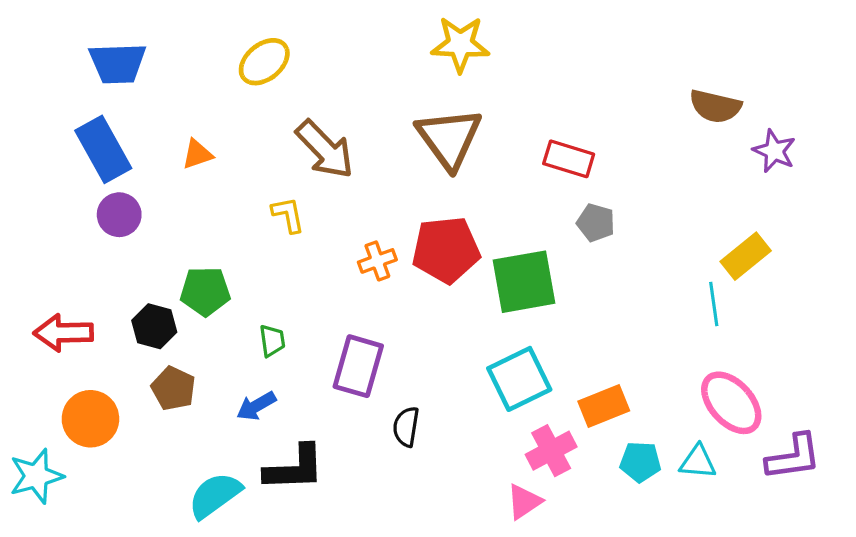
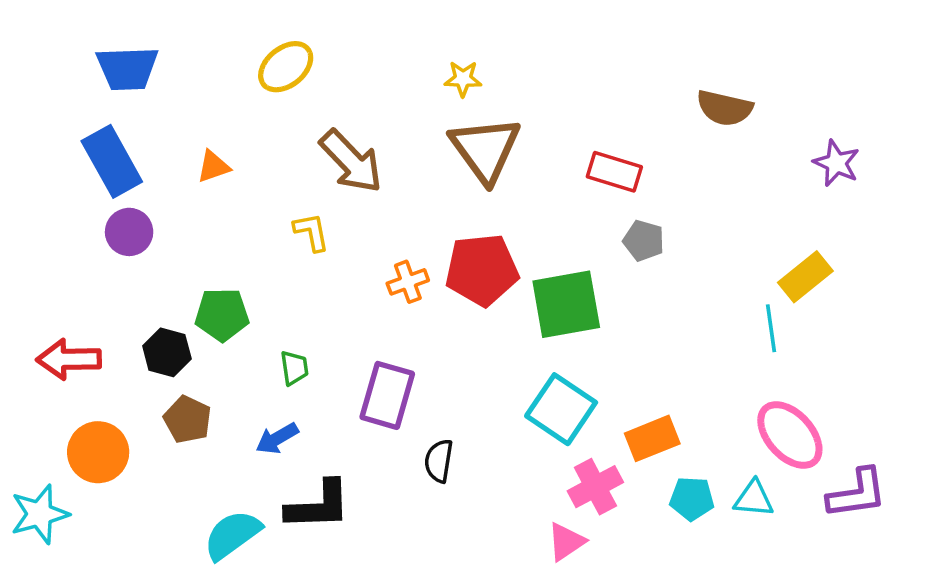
yellow star: (460, 44) -> (463, 79), moved, size x0.6
brown semicircle: (715, 106) -> (725, 108), moved
cyan square: (519, 379) -> (561, 409), turned -30

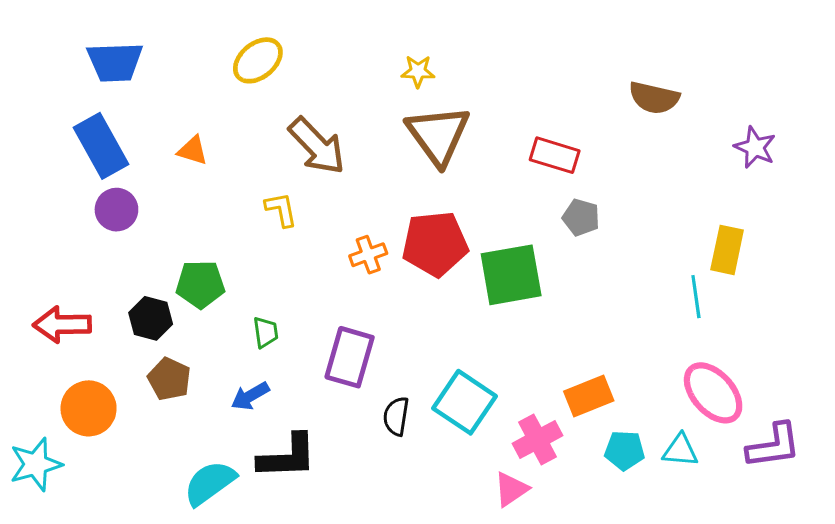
orange triangle: (213, 167) -> (193, 151), turned 36
yellow rectangle: (805, 277) -> (727, 250), turned -39
cyan square: (561, 409) -> (464, 402), moved

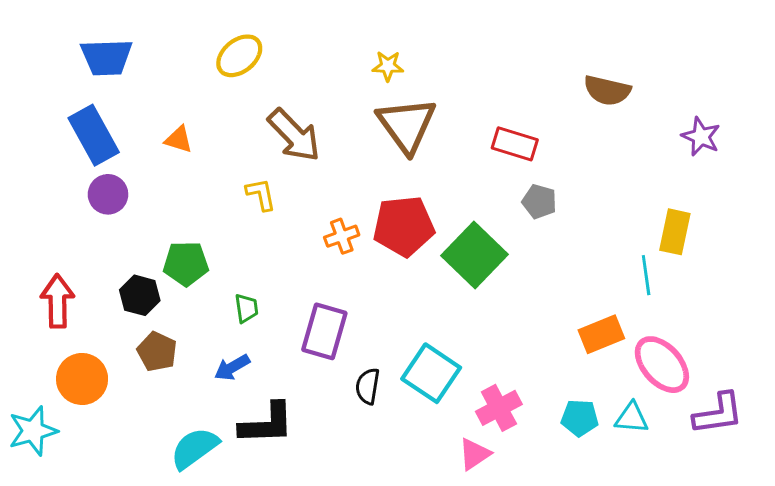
green square: (511, 275) -> (474, 255), turned -36
red arrow: (62, 325) -> (58, 301), turned 90
orange rectangle: (589, 396) -> (601, 334), moved

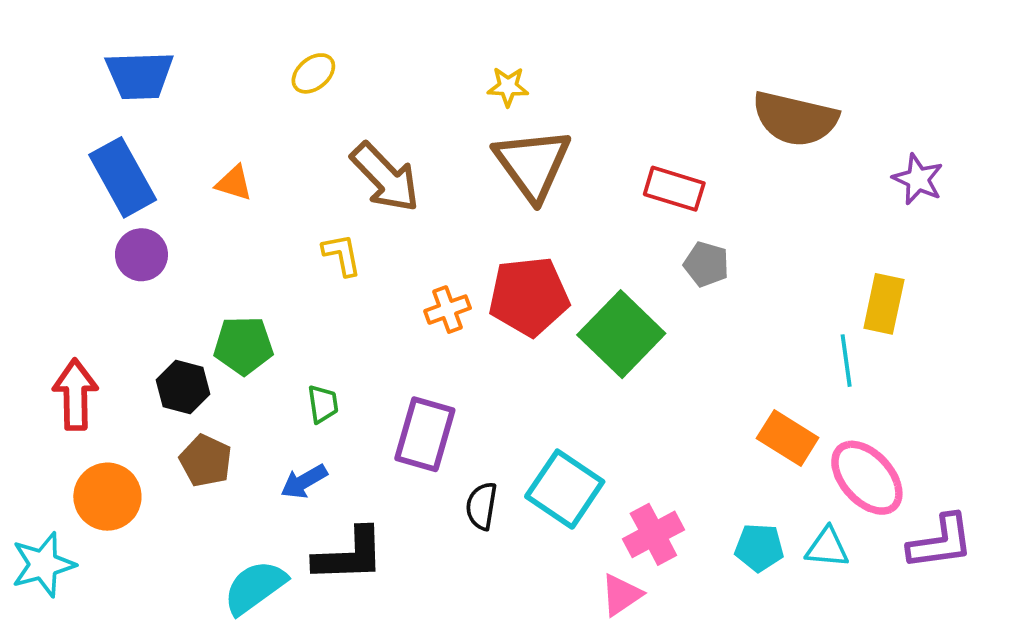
yellow ellipse: (239, 56) -> (313, 73), size x0.7
brown semicircle: (607, 90) -> (795, 119), size x1.4
orange rectangle: (601, 334) -> (788, 438), turned 54

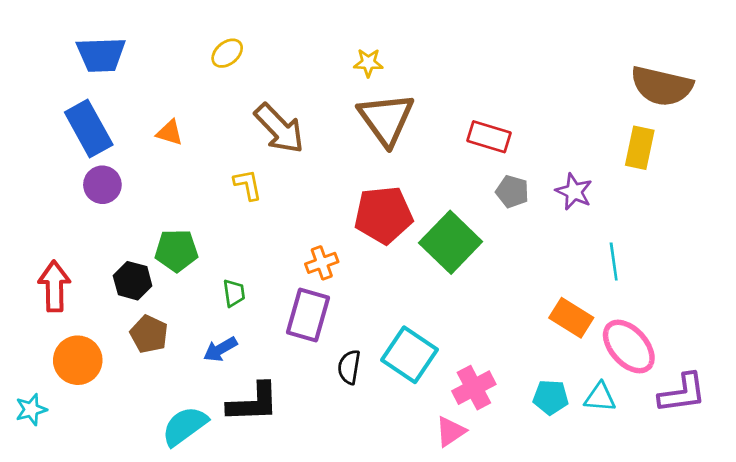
brown semicircle: (795, 119) -> (662, 86), moved
purple star: (918, 179) -> (574, 192), moved
yellow rectangle: (884, 304) -> (640, 148), moved
orange cross: (448, 310) -> (322, 263), moved
cyan star: (43, 565) -> (31, 410), size x0.7

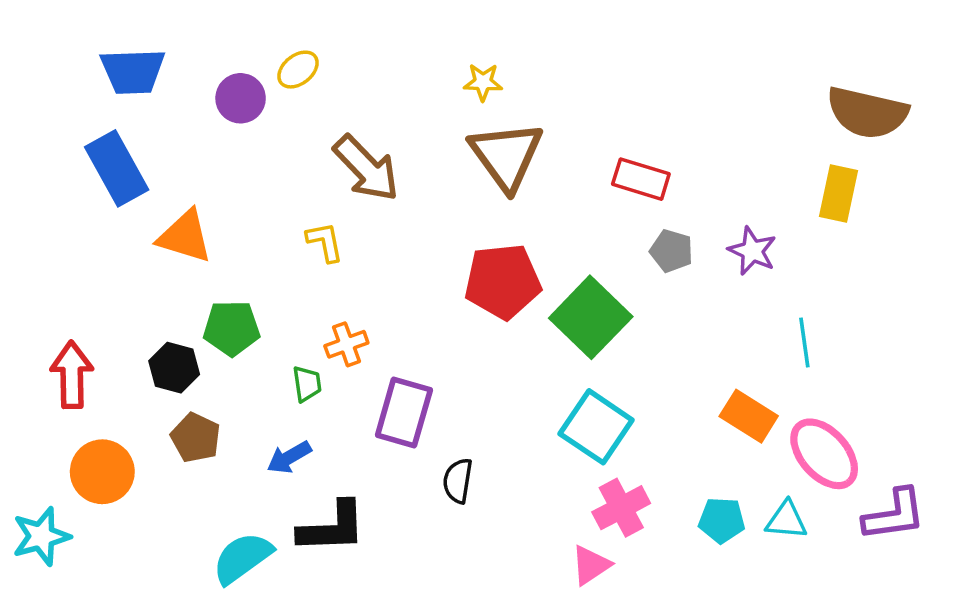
orange triangle: (170, 133) -> (185, 237), moved, size x1.6
purple circle: (102, 185) -> (241, 98), moved
orange cross: (322, 263) -> (346, 344), moved
cyan square: (409, 355) -> (596, 427), moved
cyan star: (31, 410) -> (41, 536), size x1.4

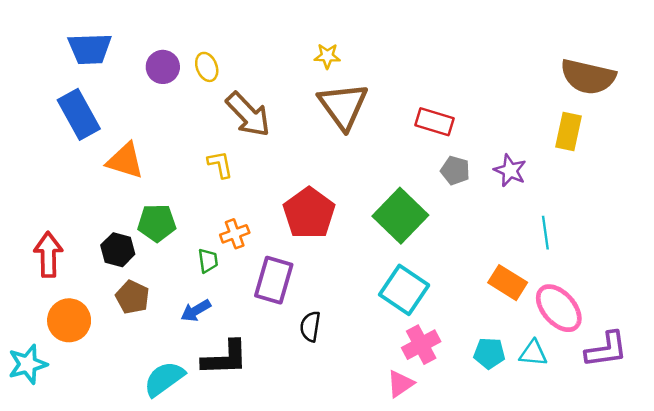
yellow ellipse: (298, 70) -> (207, 67), moved, turned -72
red pentagon: (503, 281) -> (309, 213), moved, turned -30

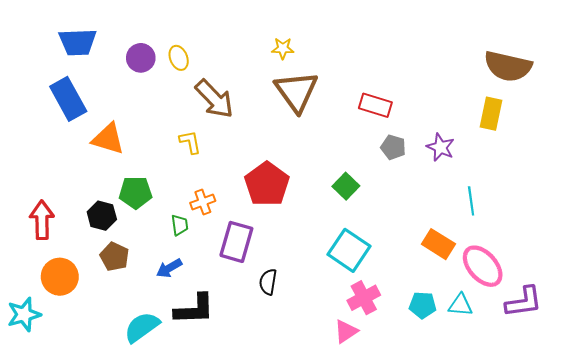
green square: (400, 216) -> (346, 186), size x0.6

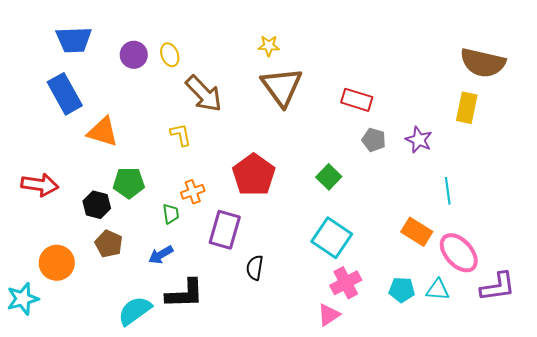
red arrow: (42, 220) -> (40, 185), moved, turned 99

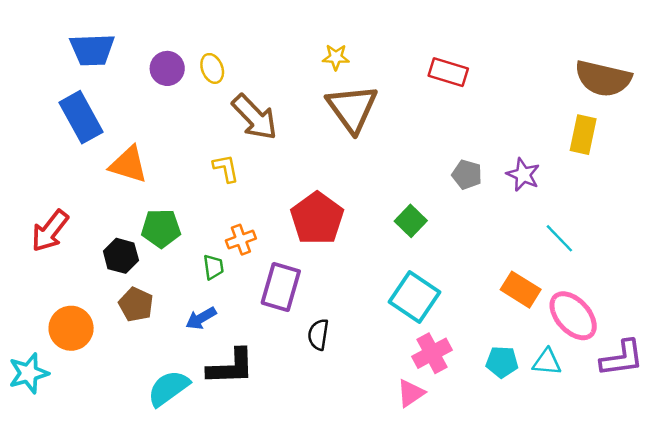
red rectangle: (357, 100) -> (448, 72), moved
red arrow: (40, 185) -> (50, 231), turned 120
cyan line: (448, 191) -> (559, 238), turned -36

